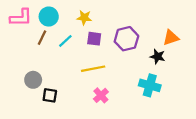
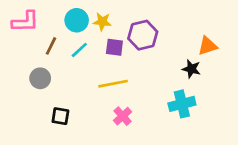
cyan circle: (49, 17) -> (77, 20), moved
purple hexagon: (126, 39) -> (143, 35), moved
gray circle: (33, 80) -> (40, 78), moved
cyan cross: (150, 85) -> (182, 104), turned -30

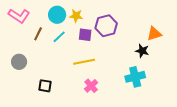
pink L-shape: (25, 22) -> (19, 16), turned 35
gray circle: (40, 78) -> (19, 62), moved

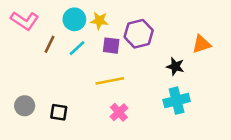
black star: (142, 51) -> (175, 66), moved
gray circle: (19, 62) -> (25, 106), moved

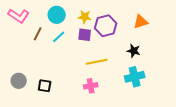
yellow star: (99, 21) -> (85, 17), moved
orange triangle: (201, 44) -> (141, 22), moved
yellow line: (110, 81) -> (97, 62), moved
pink cross: (119, 112) -> (91, 86), turned 32

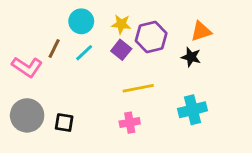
pink L-shape: (19, 16) -> (27, 67), moved
purple square: (85, 35) -> (121, 50), turned 32
black star: (134, 51) -> (191, 57), moved
gray circle: (19, 81) -> (27, 115), size x1.5

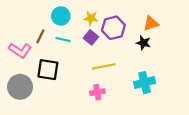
cyan line: (84, 53) -> (63, 40), turned 56
black square: (64, 123) -> (48, 70), moved, size x1.5

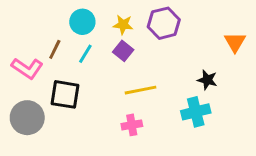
orange triangle: (151, 23) -> (235, 42), moved, turned -42
purple hexagon: (113, 28) -> (164, 23), moved
cyan line: (63, 40) -> (85, 54), turned -72
black star: (143, 43) -> (207, 80), moved

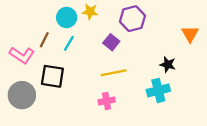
yellow star: (123, 25) -> (90, 12), moved
purple square: (123, 51) -> (111, 42), moved

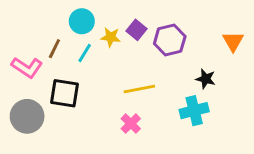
yellow star: (90, 12) -> (111, 37), moved
purple hexagon: (132, 19) -> (170, 40), moved
purple square: (111, 42) -> (137, 30), moved
pink cross: (107, 101) -> (131, 124), turned -35

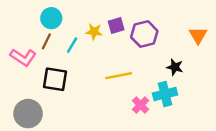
cyan circle: (82, 21) -> (51, 18), moved
purple square: (137, 30) -> (116, 26), turned 35
gray circle: (27, 116) -> (28, 114), moved
pink cross: (131, 124) -> (141, 105), moved

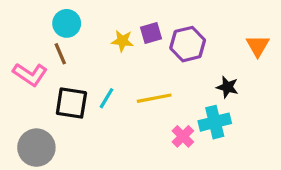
brown line: (46, 41) -> (60, 54), turned -49
cyan line: (72, 45) -> (106, 98), moved

